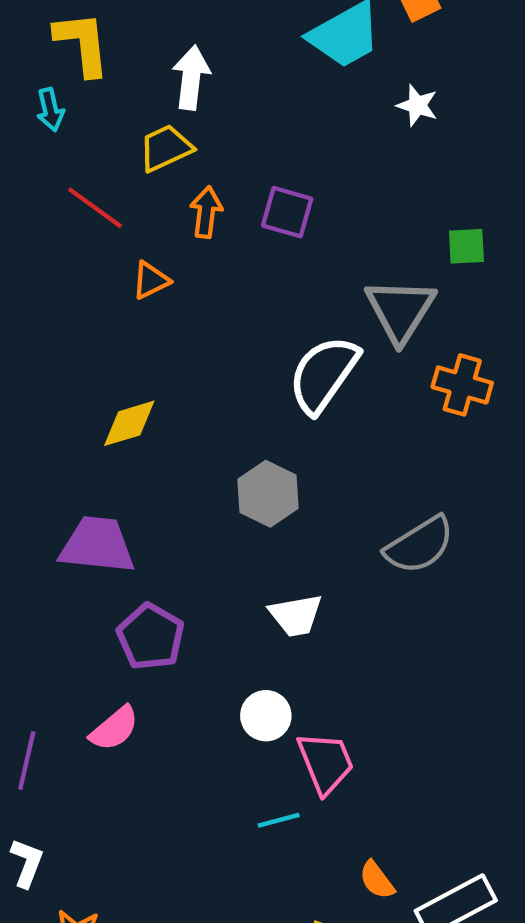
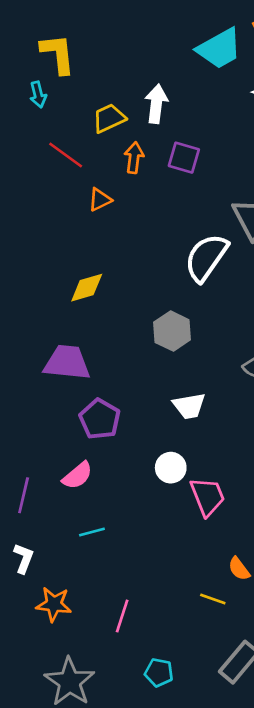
white arrow: (191, 78) -> (156, 104), moved
cyan line: (279, 820) -> (92, 532), moved

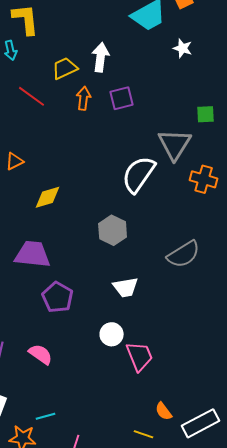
purple square: (184, 158) -> (122, 98), turned -30
orange triangle: (100, 200) -> (15, 161), moved
pink semicircle: (77, 476) -> (41, 354), moved, turned -105
cyan line: (92, 532) -> (46, 416), moved

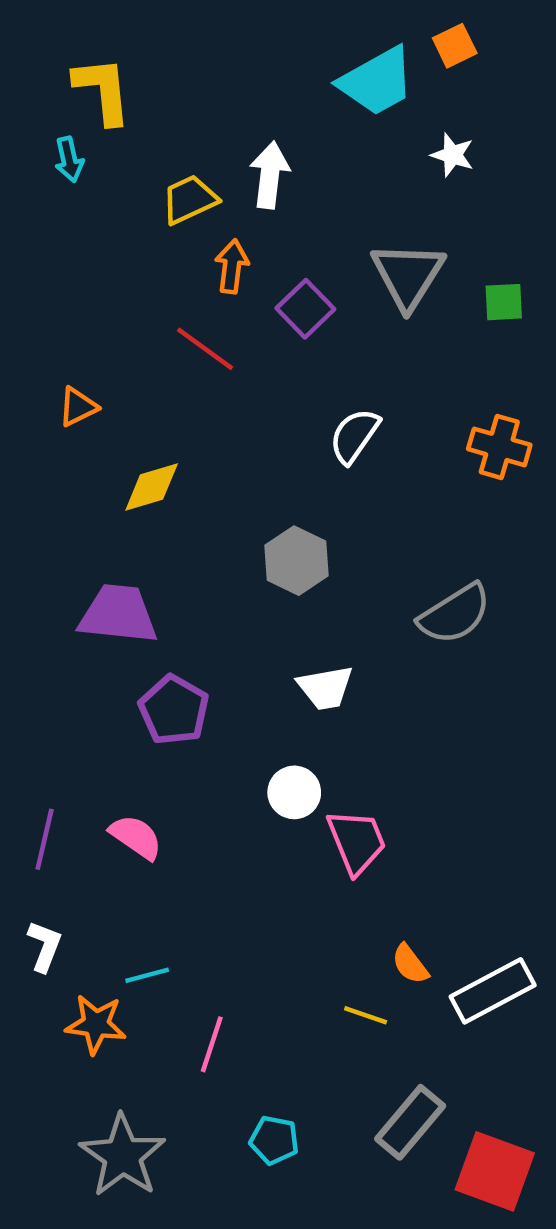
red line: (32, 96) -> (205, 349), moved
purple square: (122, 98) -> (305, 309), moved, turned -30
gray triangle: (175, 144) -> (408, 275), moved
white semicircle: (139, 174) -> (354, 436), size x0.7

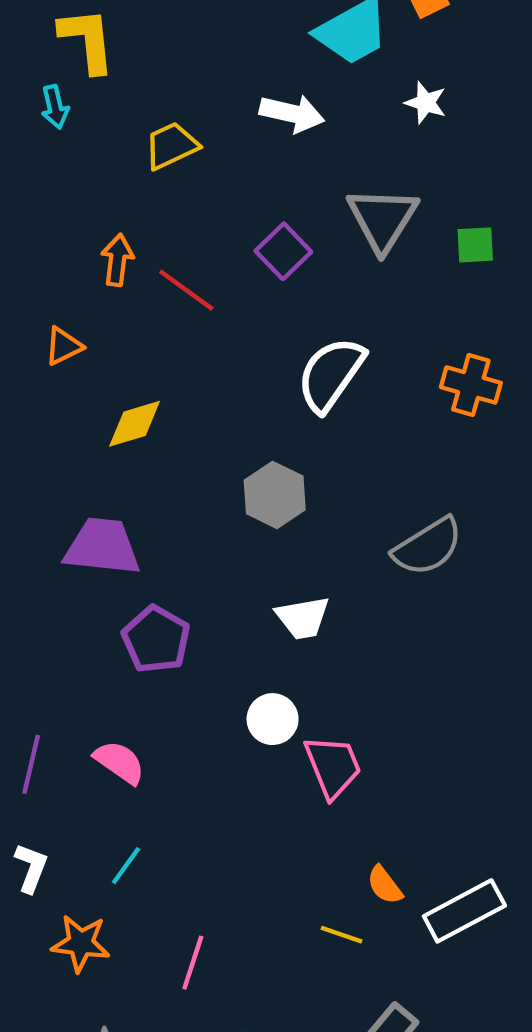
white arrow: (270, 175) -> (292, 113), moved, turned 96
orange arrow: (232, 266) -> (117, 260), moved
white semicircle: (354, 436) -> (331, 374), size x1.4
cyan line: (147, 975) -> (126, 866), moved, turned -39

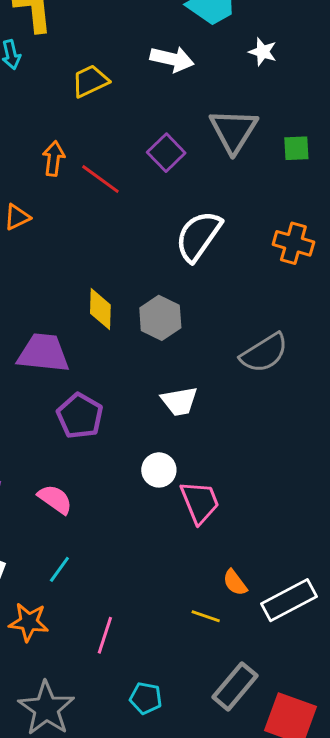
yellow diamond: (135, 424) -> (100, 309), moved, turned -72

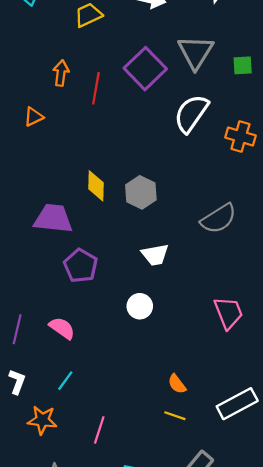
purple square: (166, 153) -> (145, 69), size x1.5
red line: (100, 179) -> (96, 88), turned 64
white semicircle: (198, 236) -> (191, 114), moved
pink trapezoid: (200, 502) -> (228, 313), moved
orange semicircle: (235, 583) -> (177, 384), moved

